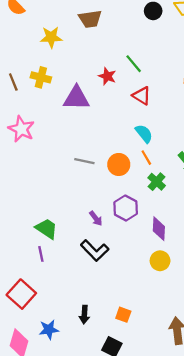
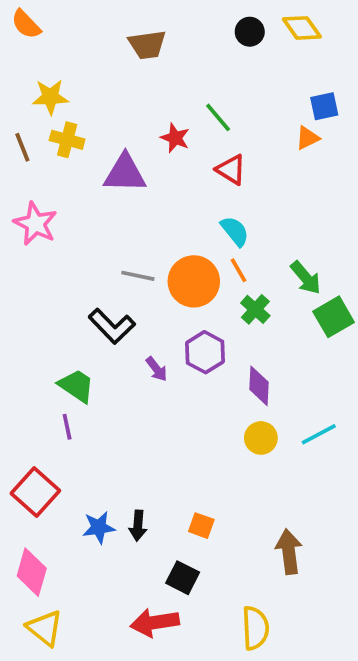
yellow star: (51, 37) -> (50, 97), moved
orange circle: (119, 164) -> (194, 281), size x1.4
black L-shape: (95, 250) -> (112, 326), moved
blue star: (49, 330) -> (99, 527), moved

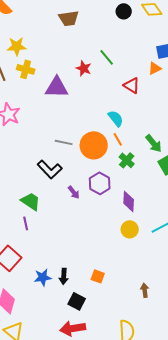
red triangle: (231, 170) -> (132, 85), moved
brown arrow: (289, 552) -> (145, 290), size x0.6
black square: (183, 578) -> (77, 301), moved

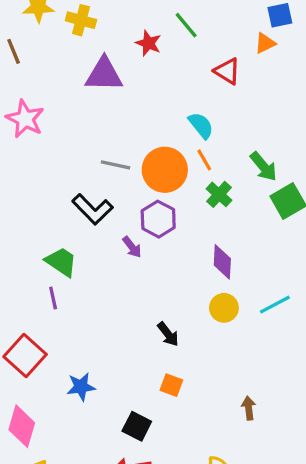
yellow cross: (26, 69) -> (81, 20), moved
purple hexagon: (100, 183) -> (158, 219), moved
black arrow: (64, 276) -> (168, 334), moved, turned -42

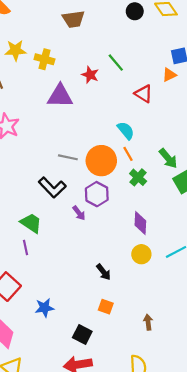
brown arrow: (249, 408) -> (148, 322), moved

